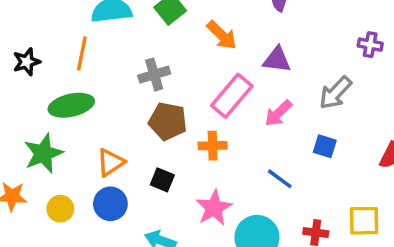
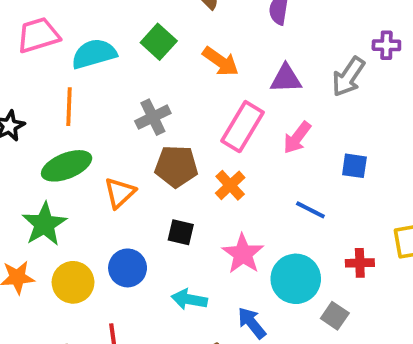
gray arrow: (335, 93) -> (348, 77), moved
orange cross: (213, 146) -> (230, 185), turned -32
orange triangle: (111, 162) -> (120, 193), moved
yellow circle: (60, 209) -> (73, 282), size x1.4

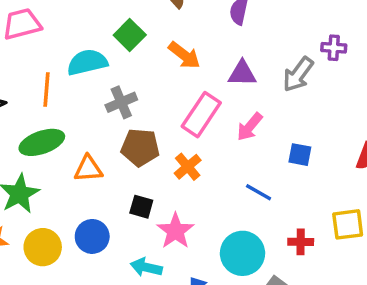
cyan semicircle: (94, 54) -> (87, 62), moved
orange triangle: (120, 193) -> (88, 169), turned 36
pink star: (243, 254) -> (175, 231), moved

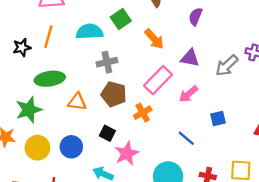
orange line: (47, 89) -> (48, 37), moved
blue square: (300, 155) -> (218, 118), turned -35

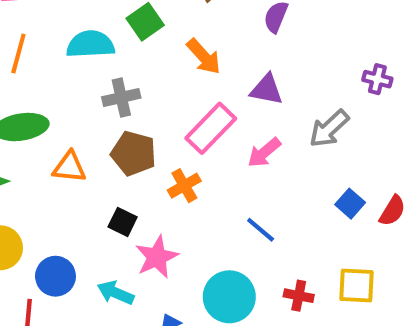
gray arrow: (227, 66) -> (329, 129), moved
blue square: (218, 118) -> (350, 204), moved, turned -35
blue circle: (71, 147) -> (55, 276), moved

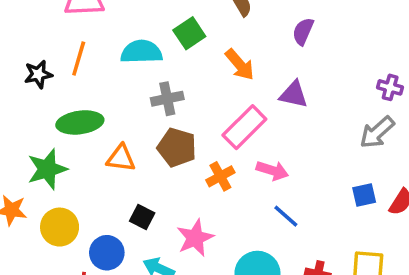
gray arrow: (329, 129) -> (377, 132), moved
pink arrow: (264, 153) -> (272, 170), moved, turned -124
blue square: (350, 204) -> (364, 195), turned 35
black square: (123, 222) -> (142, 217), moved

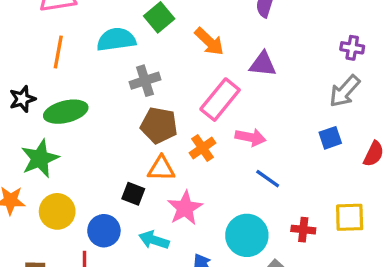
black star: (38, 74) -> (22, 99), moved
orange triangle: (121, 158) -> (161, 168), moved
blue square: (364, 195) -> (330, 138), moved

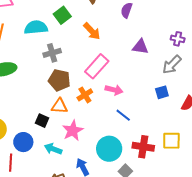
purple triangle: (263, 64) -> (140, 47), moved
red cross: (303, 230) -> (143, 147), size x1.5

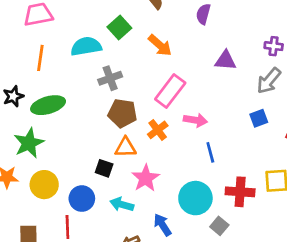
blue line: (123, 115) -> (210, 152), turned 42

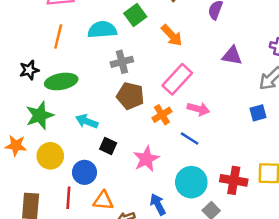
orange triangle: (125, 147) -> (103, 201), moved
blue line: (210, 152) -> (190, 138), moved, turned -48
cyan arrow: (122, 204) -> (87, 121), moved

